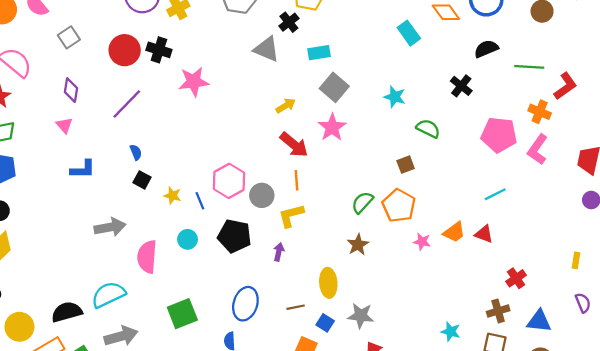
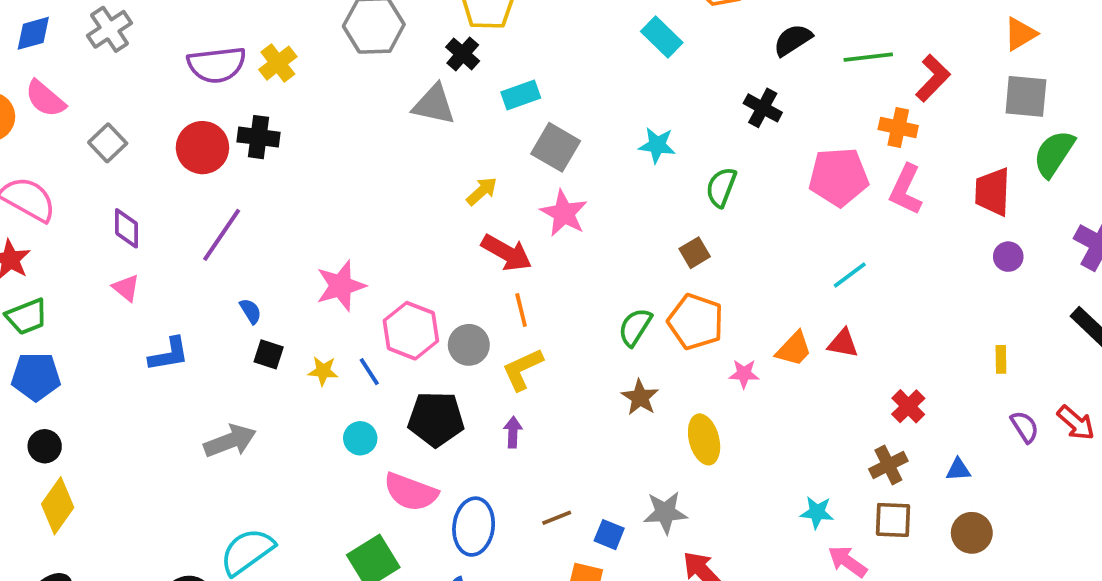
pink star: (194, 82) -> (341, 286), moved
green semicircle: (428, 129) -> (721, 187), turned -85
pink semicircle: (147, 257) -> (411, 492), moved, turned -64
yellow ellipse: (328, 283) -> (704, 439), moved
blue triangle: (539, 321) -> (958, 470), size x0.6

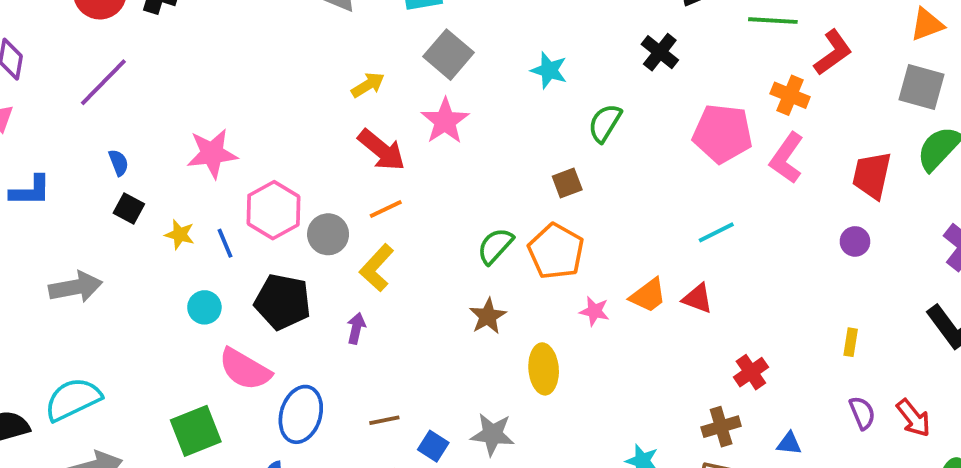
purple circle: (1008, 257) -> (855, 241), moved
orange line: (521, 310) -> (386, 209), turned 68
yellow L-shape: (522, 369) -> (377, 268), turned -33

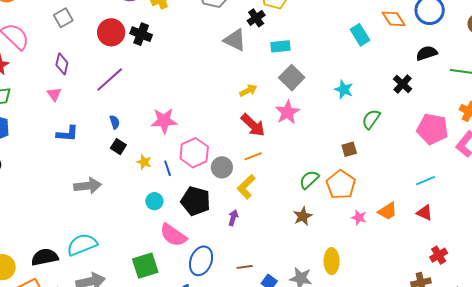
red triangle: (698, 299) -> (425, 213), moved
yellow ellipse: (544, 369) -> (332, 261), moved

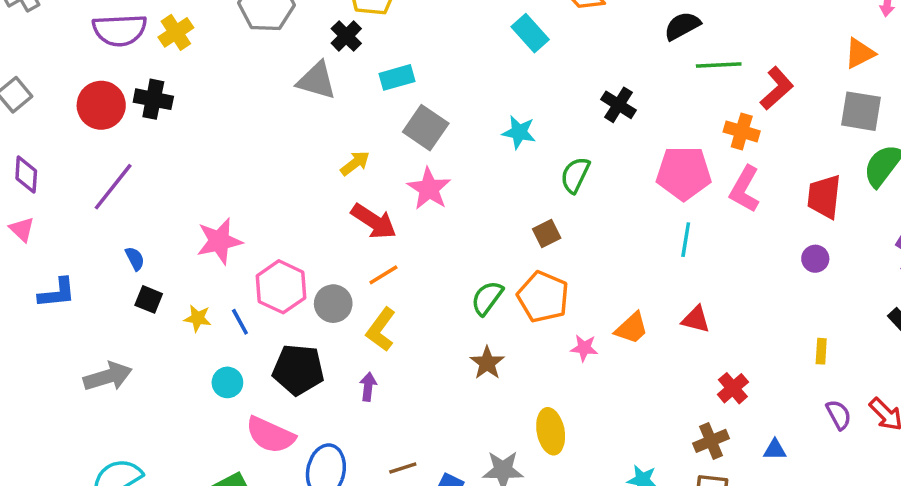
black semicircle: (427, 53) -> (682, 26), moved
cyan line: (426, 181) -> (686, 240), moved, turned -48

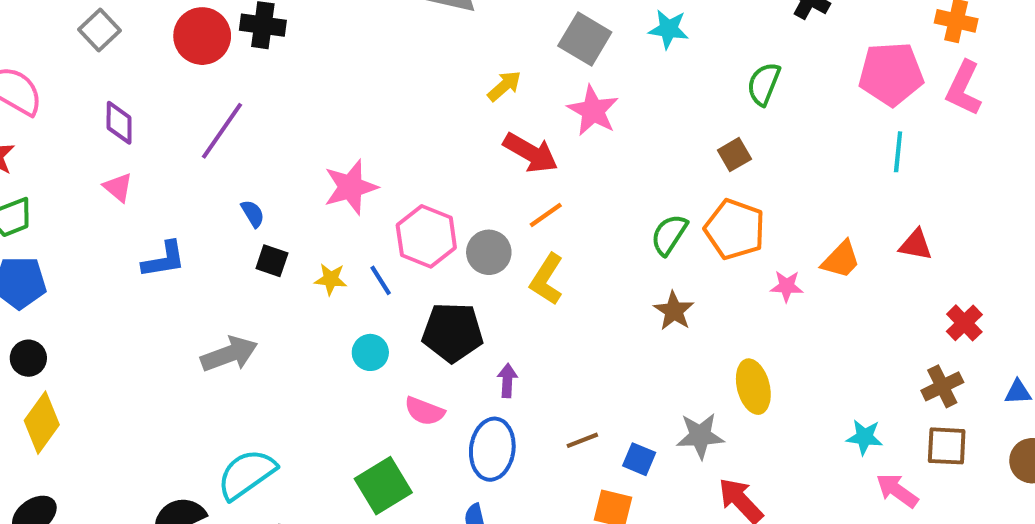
cyan star: (519, 132) -> (669, 29), moved
purple arrow: (368, 387) -> (507, 381), moved
pink semicircle: (270, 435) -> (424, 411), size x0.7

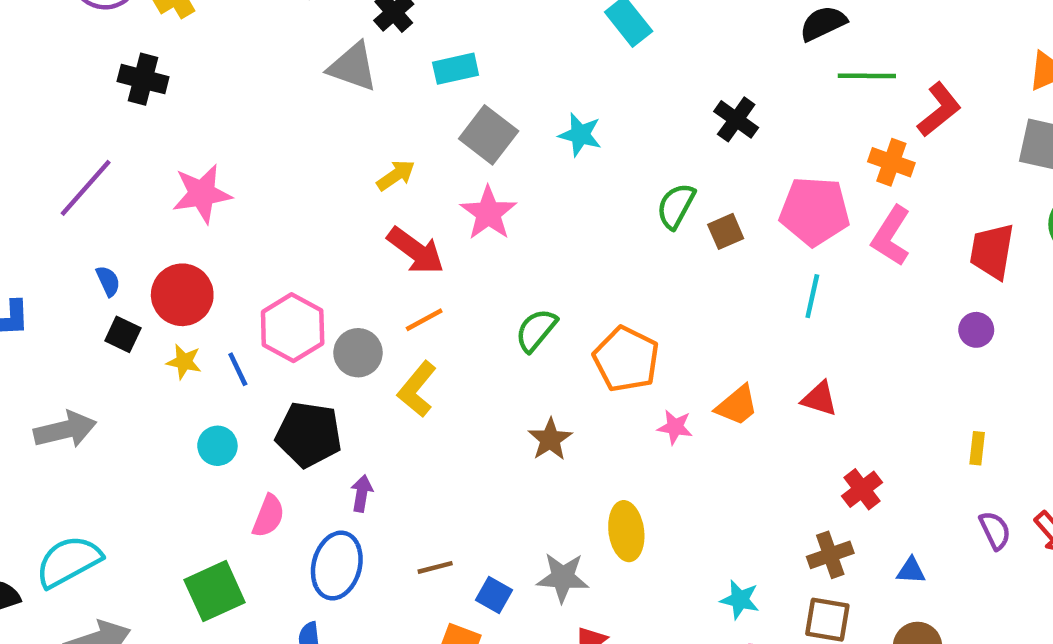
red circle: (202, 36) -> (182, 295), moved
brown square: (734, 155) -> (726, 231), moved
pink star: (351, 187) -> (202, 194), moved
green semicircle: (669, 235) -> (536, 330), moved
pink semicircle: (424, 411) -> (268, 516), turned -96

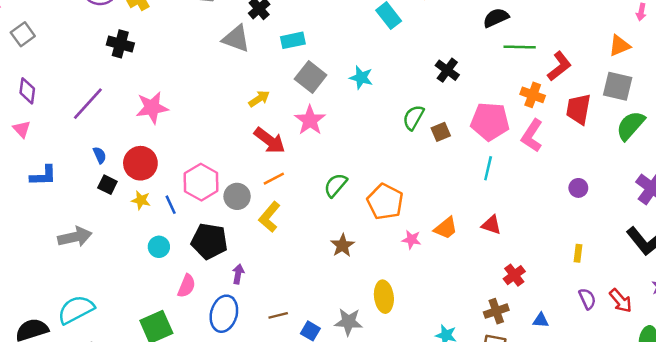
red trapezoid: (992, 251) -> (578, 109), moved

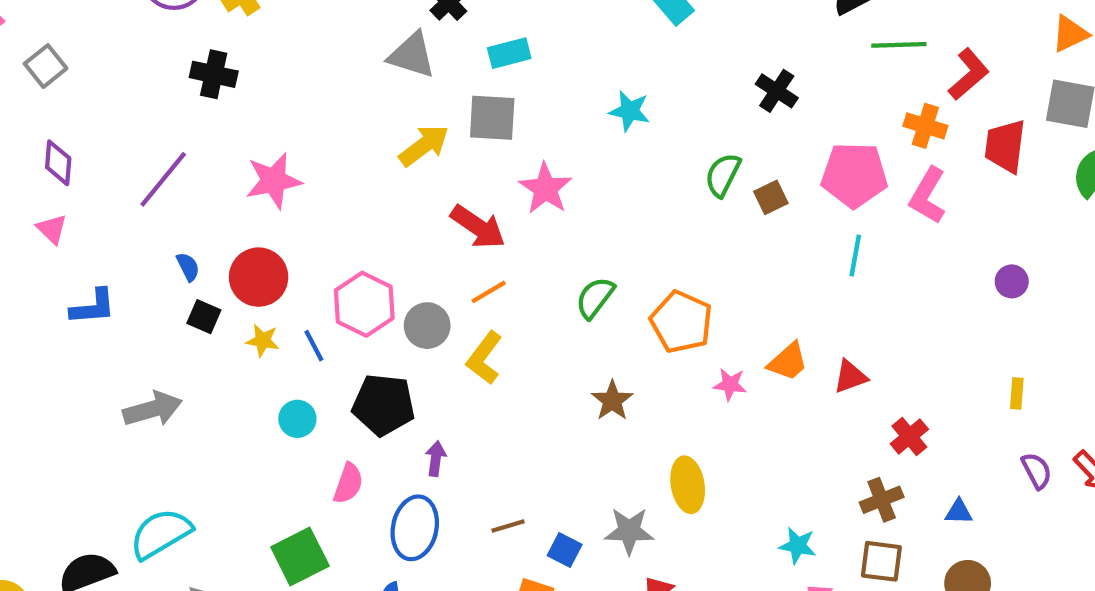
gray square: (311, 77) -> (492, 118), moved, turned -32
yellow arrow: (259, 99) -> (424, 146), moved, size x1.4
red triangle: (491, 225) -> (850, 377), moved, turned -35

